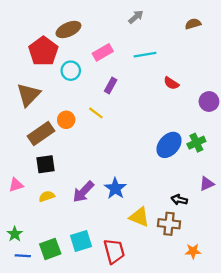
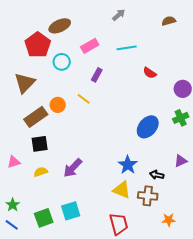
green cross: (196, 143) -> (181, 118), moved
blue star: (115, 188) -> (128, 165), moved
red trapezoid: (114, 251) -> (119, 224), moved
blue line: (23, 256) -> (12, 225), moved, turned 32

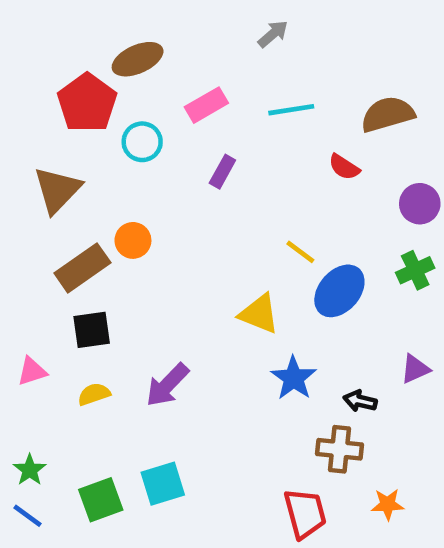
brown semicircle: (169, 21) -> (388, 114), moved, size x1.6
yellow line: (84, 99) -> (300, 252), moved
yellow triangle: (122, 190) -> (259, 314), moved
red trapezoid: (119, 224) -> (305, 513), moved

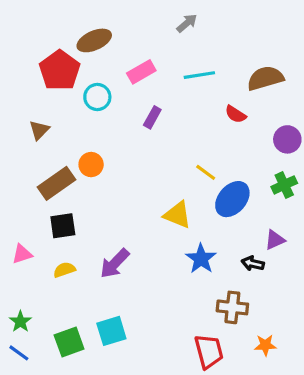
brown triangle: (57, 190) -> (39, 130), size x0.6
purple triangle: (415, 369) -> (275, 240), moved
black arrow: (360, 401) -> (253, 263), moved

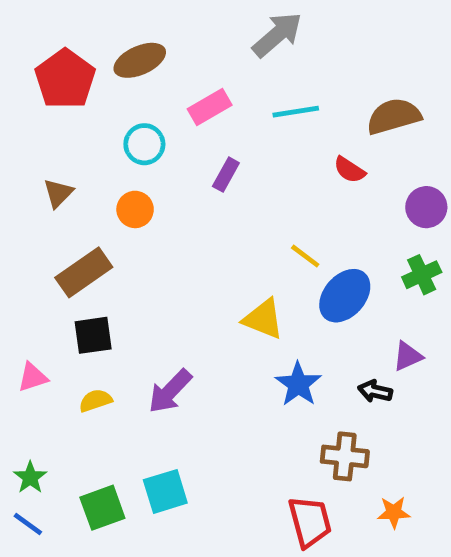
gray arrow: (187, 23) -> (277, 35), size x1.6
red pentagon: (60, 70) -> (65, 79), moved
orange circle: (91, 165) -> (135, 209), moved

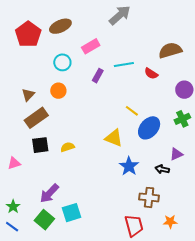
cyan line: (296, 112) -> (124, 64), moved
brown triangle: (58, 193) -> (28, 95), moved
purple arrow: (170, 391) -> (49, 193), moved
yellow semicircle: (95, 401) -> (67, 147), moved
green square: (102, 508) -> (44, 220), turned -30

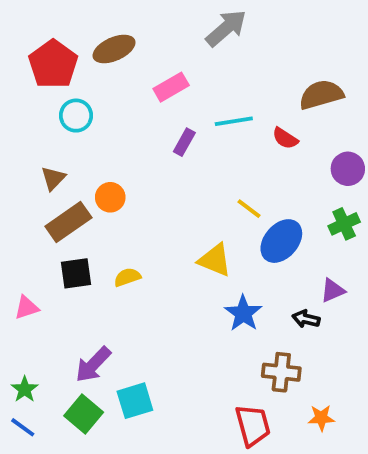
cyan circle: (62, 62) -> (76, 116), moved
orange circle: (58, 91) -> (110, 197), moved

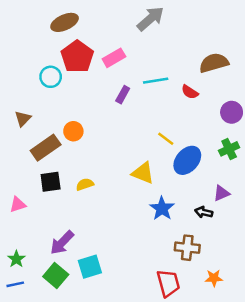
brown ellipse: (114, 49) -> (65, 22), moved
red pentagon: (53, 64) -> (77, 57), moved
brown triangle: (53, 178) -> (23, 119), moved
blue line: (23, 427) -> (15, 284), turned -48

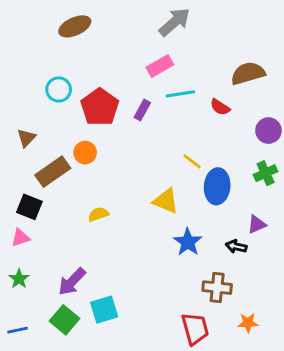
red pentagon: (77, 57) -> (100, 107), moved
pink rectangle: (114, 58) -> (160, 66), moved
blue ellipse: (187, 160) -> (217, 186), turned -36
black square: (51, 182) -> (29, 207), moved, turned 30
green star: (16, 259) -> (19, 279), moved

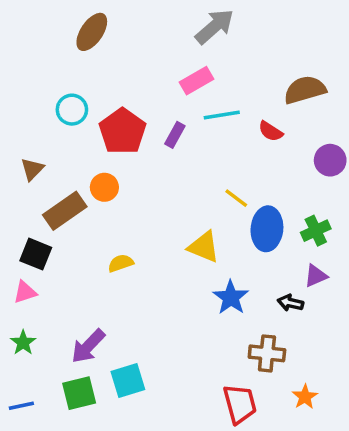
brown ellipse: (75, 26) -> (92, 32), turned -32
green cross: (266, 173) -> (316, 231), moved
green square: (65, 320) -> (79, 393), turned 36
orange star: (248, 323) -> (305, 397), turned -30

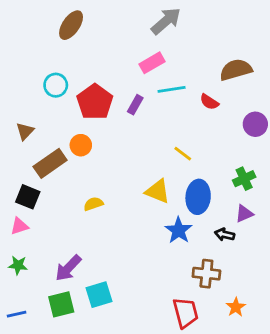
blue ellipse: (267, 229) -> (198, 197), moved
green star: (23, 343) -> (18, 265), turned -30

